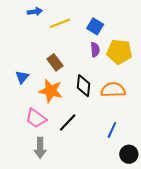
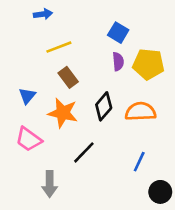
yellow line: (60, 23) -> (59, 47), moved
black diamond: (83, 86) -> (104, 106), turned 35
pink trapezoid: (36, 118) -> (29, 139), moved

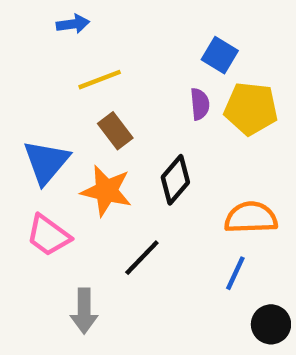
blue square: (118, 33) -> (220, 55), moved
blue triangle: (27, 96) -> (46, 162), size x1.6
orange semicircle: (141, 112) -> (251, 218), moved

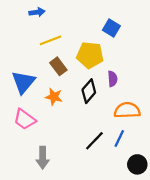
purple semicircle: (200, 104) -> (112, 79), moved
yellow pentagon: (251, 109) -> (90, 55), moved
orange star: (106, 191) -> (54, 97), size x0.7
black line: (142, 258) -> (94, 141), moved

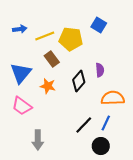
blue arrow: (37, 12) -> (20, 29), moved
yellow pentagon: (90, 55) -> (71, 39), moved
black circle: (137, 164) -> (101, 146), moved

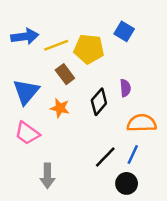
blue arrow: (20, 29) -> (25, 36), size x1.5

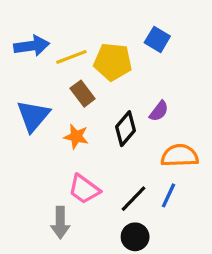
purple semicircle: (125, 88) -> (159, 111), turned 42
pink trapezoid: (27, 133) -> (84, 189), moved
black circle: (127, 183) -> (135, 237), moved

